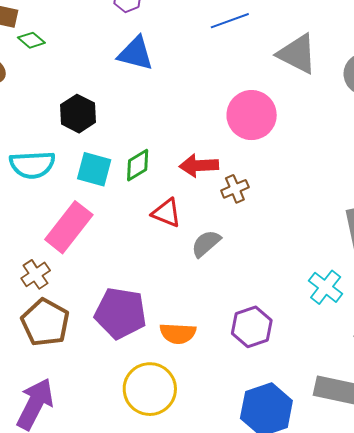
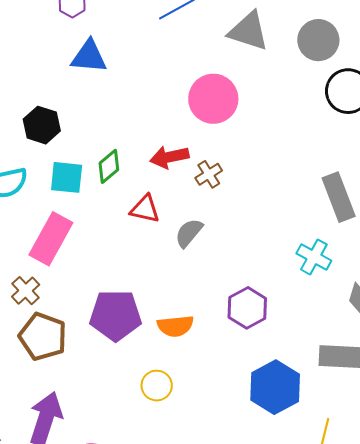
yellow circle: (150, 389) -> (157, 386), size x0.6

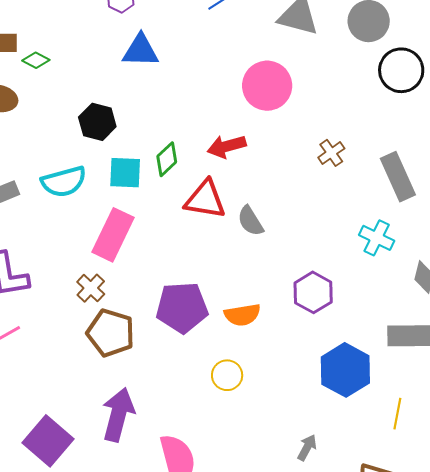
brown cross: (209, 174) -> (331, 153), moved
red triangle: (145, 209) -> (205, 200), size x1.4
gray semicircle: (189, 233) -> (250, 221), turned -68

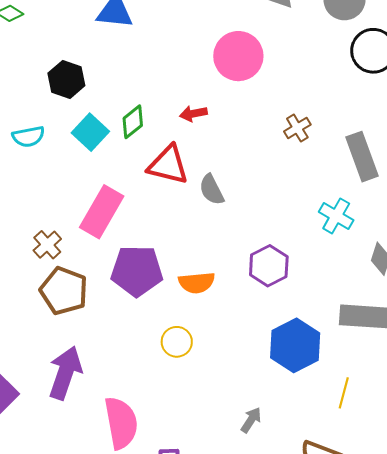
red arrow: (227, 146) -> (193, 114), size x0.7
cyan square: (125, 173) -> (90, 132), turned 36
cyan semicircle: (64, 182) -> (28, 137), size x0.7
pink rectangle: (113, 235) -> (102, 212), moved

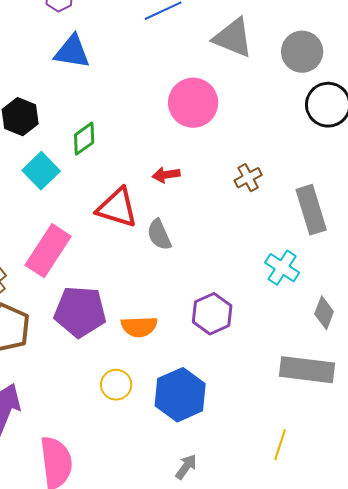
red arrow: (193, 114) -> (166, 175), moved
green diamond: (133, 122) -> (84, 139), moved
blue hexagon: (295, 345) -> (180, 395), moved

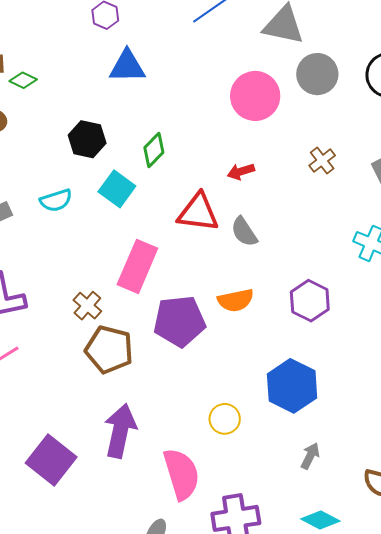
gray circle: (302, 52) -> (317, 74), moved
orange semicircle: (139, 327) -> (236, 300), moved
yellow circle: (116, 385) -> (225, 419), moved

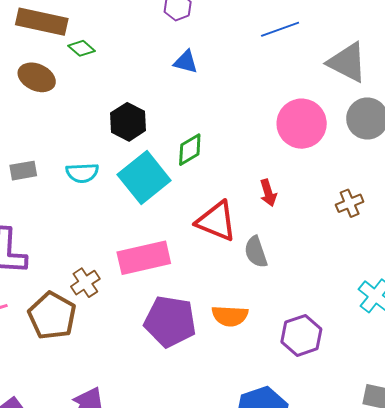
blue triangle: (127, 66) -> (186, 62), size x0.7
red arrow: (241, 172) -> (268, 193), turned -104
cyan square: (117, 189) -> (144, 178), size x1.4
pink rectangle: (137, 266) -> (144, 258), turned 39
brown pentagon: (109, 350) -> (52, 316), moved

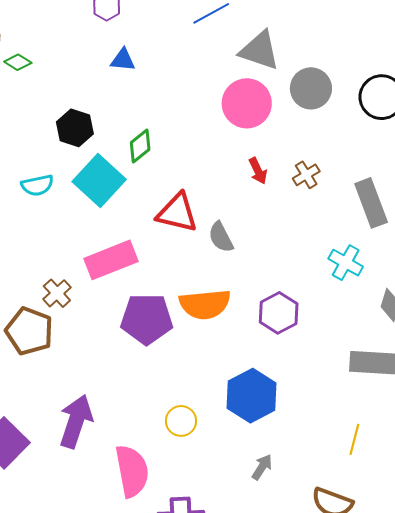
gray triangle: (347, 62) -> (260, 50), moved
red arrow: (268, 193) -> (258, 171), moved
orange semicircle: (230, 316) -> (205, 304), size x1.4

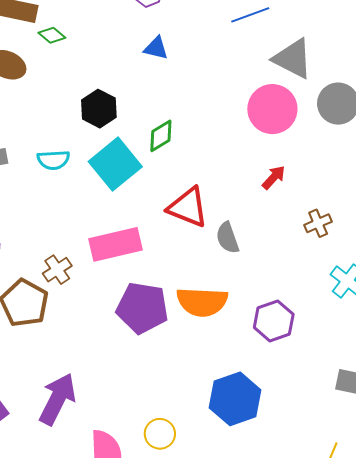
red arrow: (258, 171) -> (274, 177), turned -120
brown cross: (306, 175) -> (318, 223), moved
yellow circle: (181, 421) -> (160, 434), moved

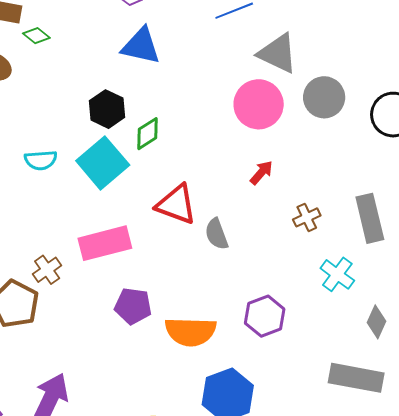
blue triangle: (156, 48) -> (141, 46), size x1.6
black hexagon: (99, 109) -> (107, 109), moved
orange semicircle: (202, 302) -> (191, 332), moved
purple pentagon: (142, 308) -> (133, 306), size x0.7

